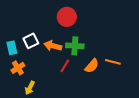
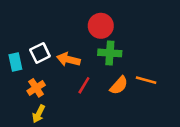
red circle: (67, 17) -> (101, 26), moved
green cross: (75, 46) -> (110, 53), moved
orange cross: (18, 68) -> (36, 88), moved

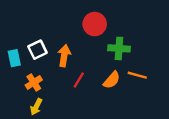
green cross: (110, 53) -> (119, 48), moved
orange arrow: (68, 59) -> (64, 56), turned 85

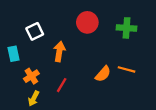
green cross: (119, 48) -> (127, 28), moved
white square: (37, 50) -> (35, 31), moved
red line: (79, 80) -> (62, 85), moved

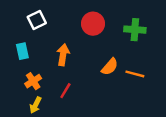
white square: (35, 31) -> (37, 20), moved
cyan rectangle: (13, 54) -> (22, 51), moved
orange semicircle: (103, 74) -> (110, 67), moved

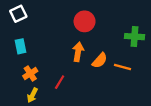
white square: (37, 20) -> (18, 14), moved
green cross: (135, 30) -> (134, 37), moved
orange arrow: (63, 55) -> (78, 52), moved

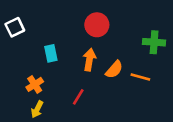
white square: (18, 14) -> (15, 27), moved
cyan rectangle: (20, 46) -> (51, 53), moved
red line: (60, 82) -> (78, 97), moved

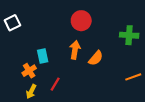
cyan rectangle: (51, 53) -> (43, 56), moved
orange line: (140, 77) -> (133, 77), moved, turned -35
red line: (78, 97) -> (55, 84), moved

